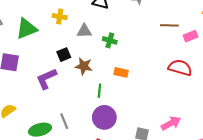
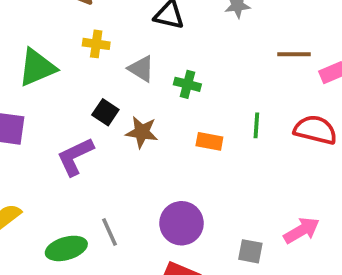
gray triangle: (84, 31) -> (141, 69), turned 35
black square: (64, 55) -> (105, 112), turned -32
green line: (99, 91) -> (256, 125), moved

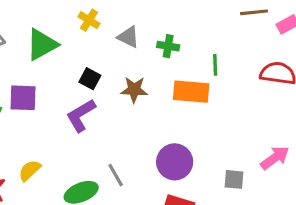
yellow cross: (96, 44) -> (89, 20), turned 30
black square: (105, 112) -> (90, 79), moved
green line: (256, 125) -> (215, 65), moved
orange rectangle: (209, 141) -> (191, 92), size x1.6

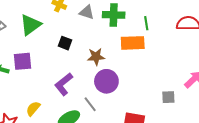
green cross: (168, 46) -> (114, 15), size x1.5
brown star: (134, 90) -> (96, 57), moved
purple L-shape: (81, 115) -> (64, 84), moved
purple circle: (175, 162) -> (106, 81), moved

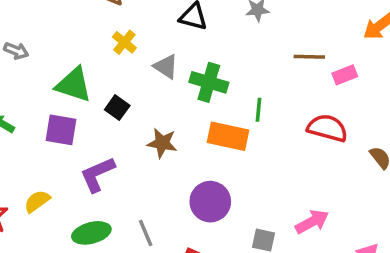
green triangle: (30, 25) -> (74, 85), moved, turned 40
purple square: (23, 61) -> (61, 130), moved
purple circle: (106, 81) -> (210, 202), moved
gray line: (90, 104) -> (146, 233), moved

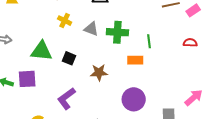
red semicircle: (327, 128) -> (190, 43), size x0.6
purple square: (61, 130) -> (27, 79), moved
orange rectangle: (228, 136) -> (135, 60), size x0.7

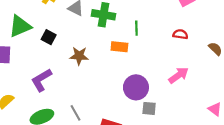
green triangle: (41, 51) -> (20, 26), turned -35
pink arrow: (194, 98) -> (179, 75), moved
purple circle: (134, 99) -> (136, 87), moved

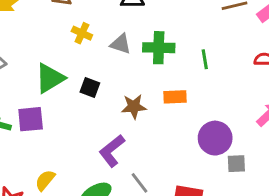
orange rectangle: (119, 47) -> (175, 97), moved
purple L-shape: (41, 80) -> (112, 151), moved

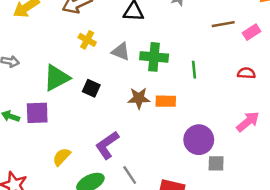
brown star: (134, 107) -> (139, 98), moved
yellow semicircle: (45, 180) -> (62, 157), moved

